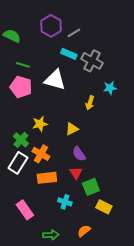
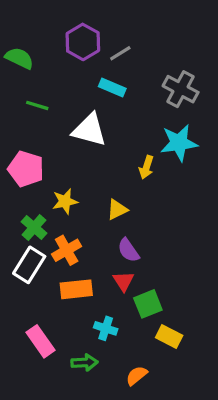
gray cross: (92, 61) -> (181, 89), moved
pink pentagon: (21, 87) -> (26, 169), moved
cyan star: (110, 88) -> (179, 143), size x1.6
orange cross: (41, 154) -> (67, 250), turned 30
green arrow: (51, 235) -> (84, 363), moved

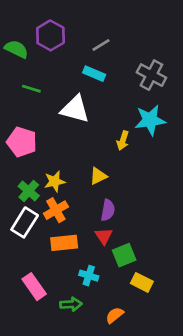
purple hexagon: (83, 42) -> (50, 35), moved
yellow star: (65, 201) -> (55, 181), moved
purple semicircle: (128, 250) -> (108, 210), turned -135

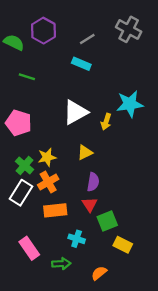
gray cross: (151, 75) -> (129, 29), moved
white triangle: (75, 109) -> (75, 112), moved, turned -44

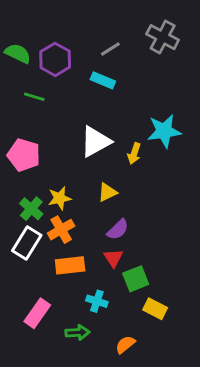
purple hexagon: (43, 31) -> (55, 59), moved
purple semicircle: (93, 182) -> (118, 230), turned 36
pink rectangle: (29, 248) -> (37, 313), turned 70

